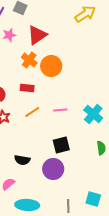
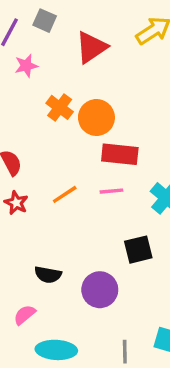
red triangle: (37, 35) -> (91, 47), moved
red rectangle: (27, 88) -> (120, 154), moved, size x1.5
black square: (61, 145) -> (138, 250), moved

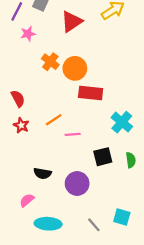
pink line: (111, 191) -> (73, 134), moved
gray line: (125, 352) -> (94, 225), turned -40

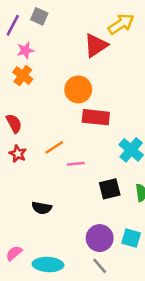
red triangle: (72, 21) -> (96, 45), moved
orange cross: (50, 62) -> (23, 76), moved
purple circle: (77, 183) -> (100, 238), moved
pink semicircle: (27, 200) -> (14, 253), moved
cyan square: (122, 217) -> (131, 238), moved

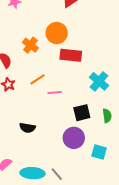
orange cross: (23, 76) -> (30, 45), moved
purple circle: (100, 238) -> (74, 138), moved
gray line: (100, 266) -> (57, 174), moved

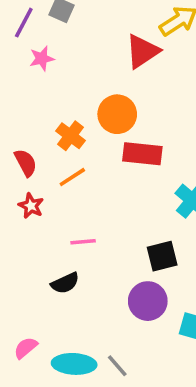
orange line: (37, 79) -> (72, 177), moved
pink line: (55, 92) -> (83, 242), moved
black semicircle: (27, 128) -> (65, 283), turned -35

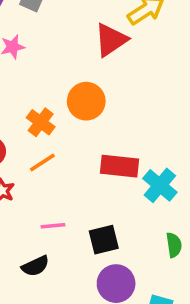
red rectangle: (142, 154) -> (120, 166), moved
black square: (162, 256) -> (104, 240), moved

